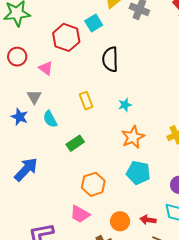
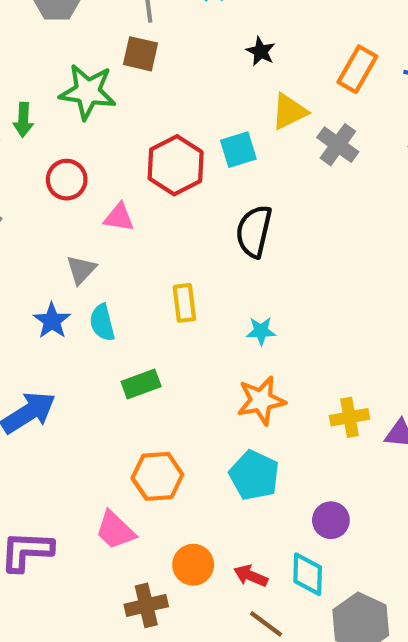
pink triangle: (46, 68) -> (119, 217), turned -42
blue star: (20, 117) -> (52, 321), moved

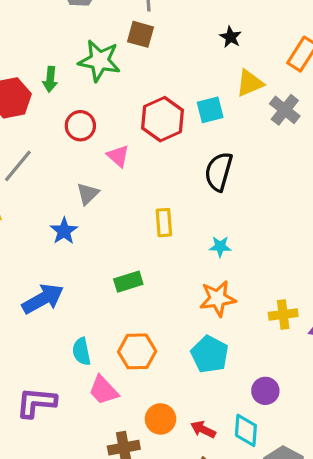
pink triangle: (119, 217) -> (118, 156), turned 30
cyan semicircle: (102, 323) -> (81, 351), moved

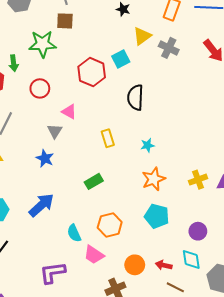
pink triangle: (118, 156) -> (69, 112), moved

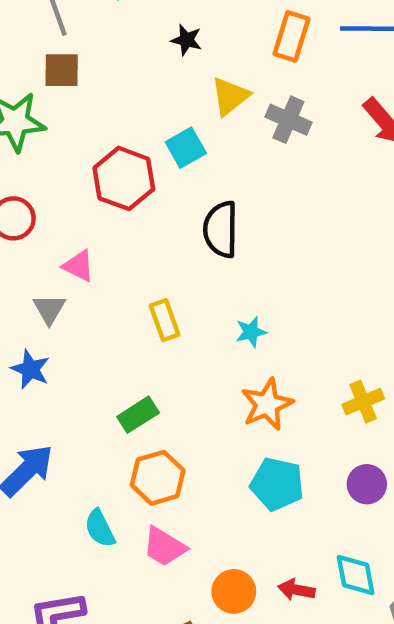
orange hexagon: (110, 225) -> (158, 478), moved
purple circle: (198, 231) -> (367, 484), moved
pink trapezoid: (94, 255) -> (164, 547), moved

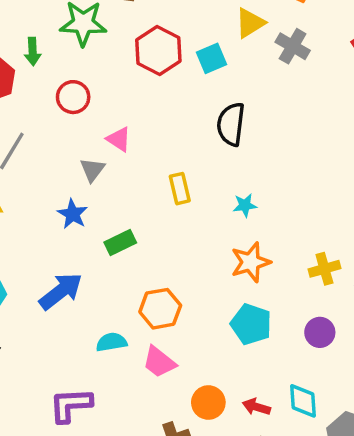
red hexagon: (124, 178) -> (158, 50), moved
green rectangle: (138, 415) -> (120, 242), moved
cyan semicircle: (100, 528) -> (111, 342), turned 100

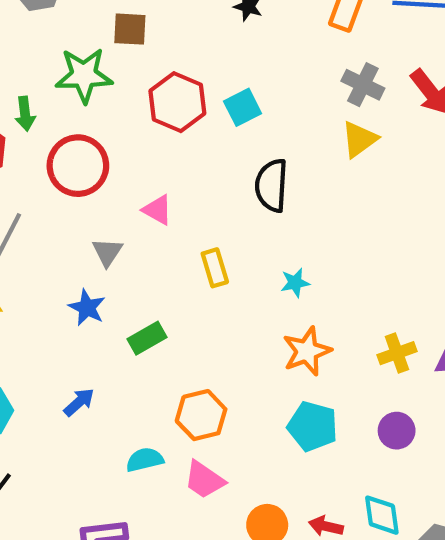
yellow triangle: (250, 23) -> (359, 139), moved
gray cross: (293, 46) -> (363, 85), moved
red circle: (73, 97) -> (78, 166), size x1.5
pink triangle: (119, 139) -> (158, 210), moved
blue arrow: (61, 291) -> (79, 402), size x0.6

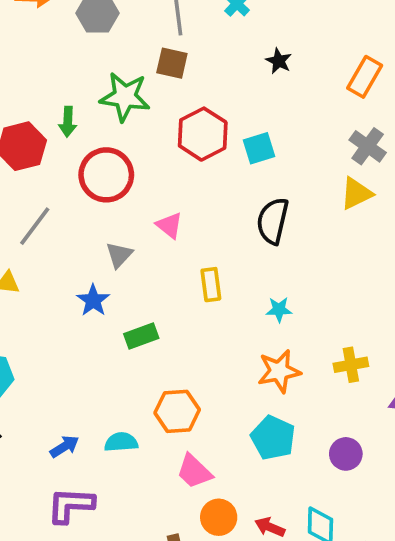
yellow cross: (397, 353) -> (351, 365), moved
blue arrow: (79, 402) -> (65, 447), moved
pink trapezoid: (204, 480) -> (194, 471), moved

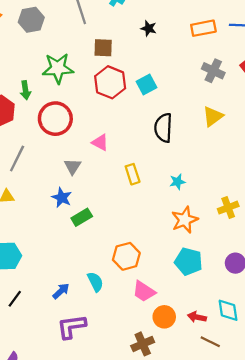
brown square: (172, 63) -> (103, 48), moved
orange rectangle: (365, 77) -> (203, 28), turned 60
yellow triangle: (356, 194) -> (213, 116), moved
green rectangle: (141, 336) -> (82, 217), moved
cyan semicircle: (121, 442) -> (95, 282), turned 78

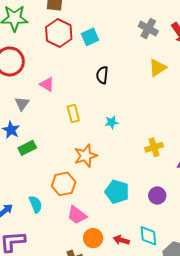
yellow triangle: (213, 116) -> (158, 68), moved
black semicircle: (163, 128) -> (102, 75), size x0.7
orange star: (185, 220) -> (86, 156), moved

